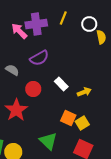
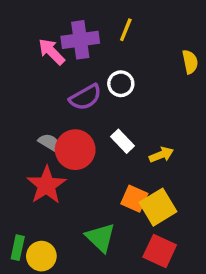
white circle: (89, 24) -> (121, 84), moved
gray semicircle: (12, 70) -> (50, 143), moved
red circle: (33, 89) -> (75, 150), size x1.5
yellow square: (82, 123) -> (158, 207), size x1.5

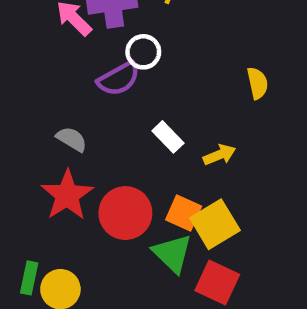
yellow semicircle: (190, 62) -> (257, 83), moved
white circle: (121, 84) -> (143, 52), moved
red circle: (75, 150) -> (125, 213), moved
green triangle: (101, 237) -> (172, 253), moved

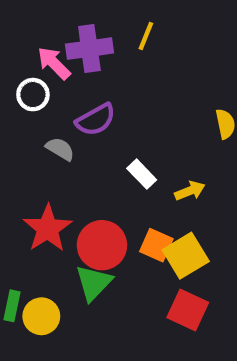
white circle: (143, 52) -> (33, 95), moved
gray semicircle: (72, 139) -> (60, 149), moved
green triangle: (172, 253) -> (94, 283), moved, turned 30

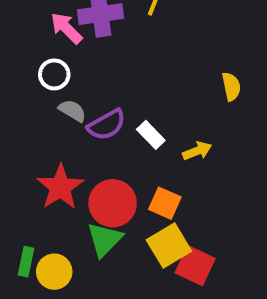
white circle: (33, 95) -> (54, 74), moved
purple semicircle: (96, 120) -> (107, 125), moved
yellow square: (186, 256) -> (169, 245), moved

